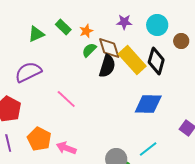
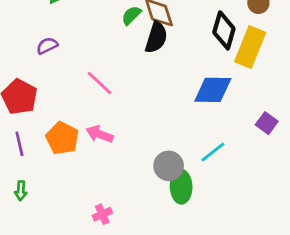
yellow rectangle: (132, 60) -> (250, 47), moved, turned 64
purple semicircle: (28, 72) -> (47, 46), size x0.6
pink arrow: (66, 148) -> (100, 134), moved

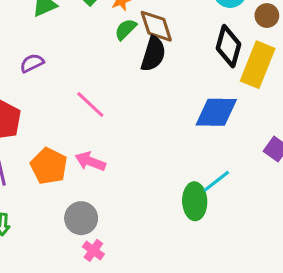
gray circle: (169, 166) -> (81, 218), moved
green ellipse: (181, 187) -> (195, 201), moved
pink cross: (102, 214) -> (93, 250), turned -30

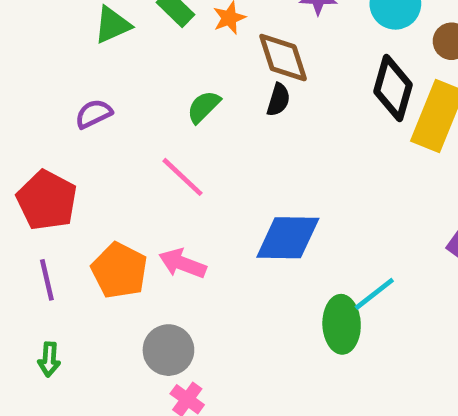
green semicircle: (126, 29) -> (204, 107), moved
black semicircle: (153, 54) -> (278, 100), size x0.6
blue diamond: (216, 112) -> (288, 238), moved

